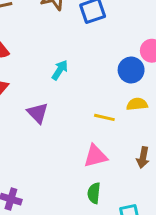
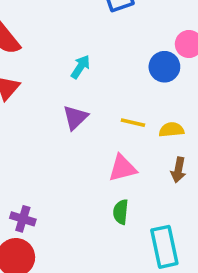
yellow semicircle: (137, 104) -> (171, 130), moved
purple triangle: (38, 113) -> (75, 117), moved, turned 30

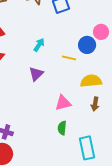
yellow line: (133, 123) -> (69, 58), moved
yellow semicircle: (171, 130) -> (91, 81), size x1.5

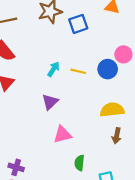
yellow line: (69, 58) -> (78, 71), moved
pink triangle: (63, 103) -> (62, 135), moved

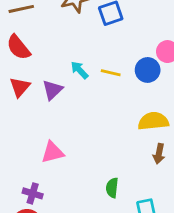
cyan arrow: (53, 69) -> (79, 70), turned -77
purple triangle: (50, 102) -> (53, 90), moved
pink triangle: (62, 135) -> (53, 152), moved

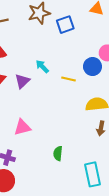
yellow line: (111, 73) -> (68, 79), moved
green semicircle: (112, 188) -> (58, 153), moved

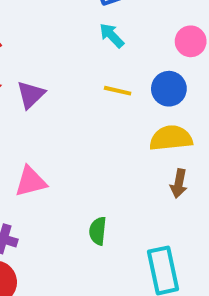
cyan arrow: (42, 67) -> (112, 35), moved
blue circle: (92, 67) -> (169, 89), moved

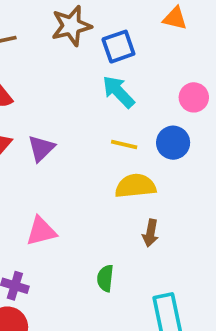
cyan arrow: (112, 35) -> (118, 92), size x1.4
yellow semicircle: (171, 138) -> (135, 186), moved
brown arrow: (179, 184) -> (150, 233), moved

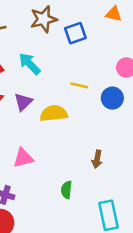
cyan arrow: (118, 92) -> (30, 64), moved
yellow line: (124, 145) -> (79, 85), moved
yellow semicircle: (135, 186) -> (54, 113), moved

